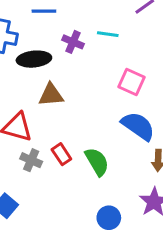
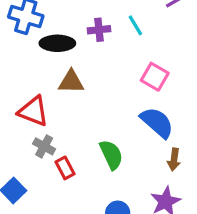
cyan line: (108, 34) -> (135, 25), turned 45
purple cross: (73, 42) -> (99, 30), turned -35
red rectangle: (61, 154) -> (65, 168), moved

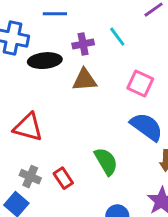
brown triangle: (71, 82) -> (85, 80), moved
gray cross: (44, 146) -> (30, 177), moved

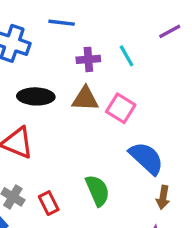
black ellipse: (45, 61) -> (36, 96), moved
pink square: (140, 84) -> (121, 108), moved

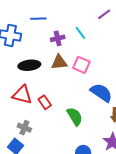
red rectangle: (49, 203) -> (45, 102), moved

